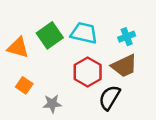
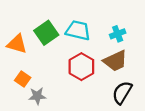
black semicircle: (110, 98) -> (122, 93), moved
gray star: (52, 104) -> (37, 96), moved

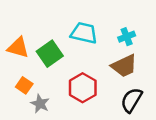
green square: (46, 33) -> (50, 54), moved
red hexagon: (81, 67) -> (83, 88), moved
gray star: (37, 96) -> (40, 104), turned 30

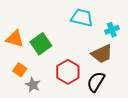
cyan trapezoid: (84, 33) -> (82, 18), moved
cyan cross: (127, 37) -> (112, 30), moved
black semicircle: (131, 100) -> (96, 82), moved

